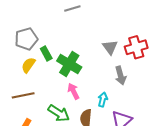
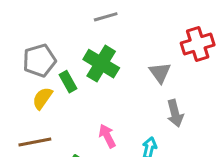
red cross: (136, 47) -> (198, 44), moved
green cross: (69, 64) -> (101, 64), moved

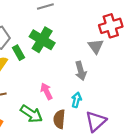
gray triangle: (160, 73) -> (96, 46), moved
gray arrow: (175, 113) -> (81, 71), moved

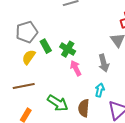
green cross: (42, 40) -> (68, 49), moved, size x0.7
pink arrow: (46, 91) -> (76, 68), moved

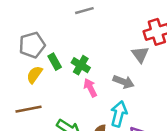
gray arrow: (104, 63) -> (124, 82), turned -54
cyan arrow: (100, 90) -> (119, 114), size x1.5

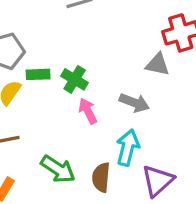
gray triangle: (140, 54) -> (158, 64), turned -42
green rectangle: (55, 62) -> (38, 74), turned -63

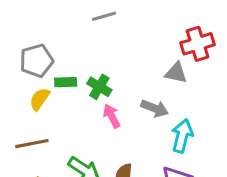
cyan arrow: (128, 147) -> (182, 136), moved

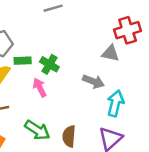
pink arrow: (112, 116) -> (40, 87), moved

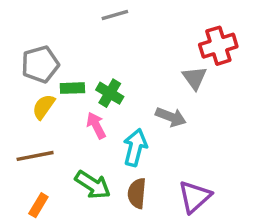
gray triangle: (110, 53) -> (195, 78), turned 42
cyan arrow: (115, 103) -> (135, 147), moved

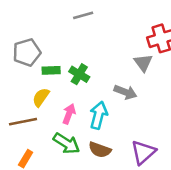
yellow semicircle: (44, 107) -> (41, 97), moved
pink arrow: (96, 125) -> (69, 114), moved, turned 48
brown semicircle: (137, 193) -> (100, 150), turned -75

